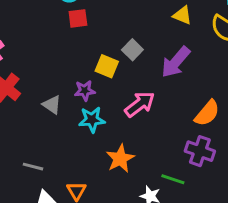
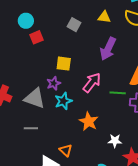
gray square: (132, 50) -> (74, 25), moved
gray triangle: (52, 105) -> (35, 98), size x1.6
gray line: (33, 167) -> (31, 128), moved
green line: (173, 179) -> (118, 93), moved

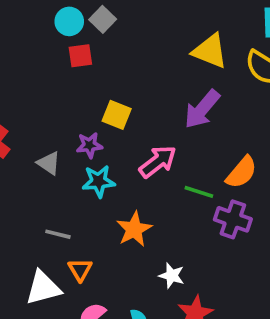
yellow triangle: (104, 17) -> (210, 51), size x1.5
gray square: (74, 25) -> (103, 19), moved
gray triangle: (35, 98) -> (49, 163), size x0.6
gray line: (31, 128) -> (58, 234), moved

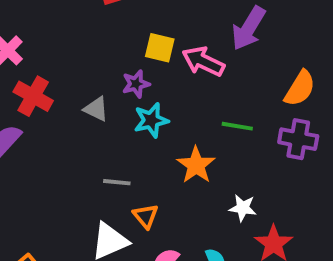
pink arrow: (158, 162) -> (203, 61), moved, turned -108
green line: (199, 192) -> (237, 126), moved

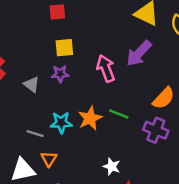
yellow square: (160, 48) -> (64, 48), moved, turned -30
pink arrow: (203, 61) -> (106, 68), turned 32
cyan star: (151, 120) -> (61, 123), moved
orange star: (196, 165) -> (90, 118), moved

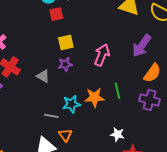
purple arrow: (139, 53) -> (142, 46), moved
pink arrow: (106, 68) -> (102, 55), turned 50
green line: (119, 114) -> (118, 91), turned 63
orange star: (90, 118) -> (94, 97), turned 30

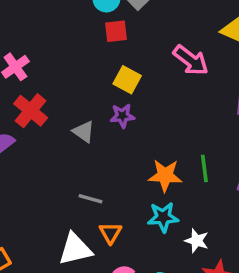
yellow square: (66, 42) -> (127, 80), turned 35
pink arrow: (102, 55) -> (191, 60), moved, turned 100
cyan star: (71, 104) -> (163, 217), moved

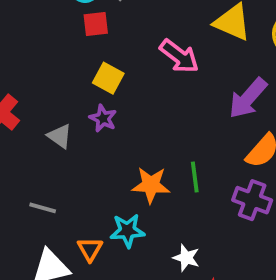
purple star: (122, 116) -> (103, 118), turned 30
gray line: (91, 199) -> (43, 208), moved
cyan star: (163, 217) -> (127, 231), moved

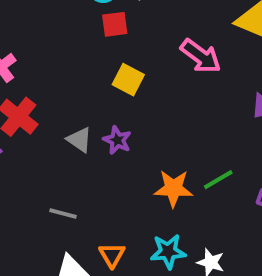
purple star: (103, 118) -> (117, 140), moved
green line: (195, 177) -> (218, 180), turned 68
cyan star: (127, 231) -> (168, 252), moved

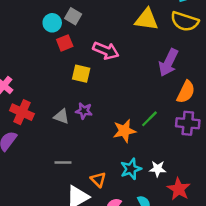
pink arrow: (201, 56) -> (106, 51), moved

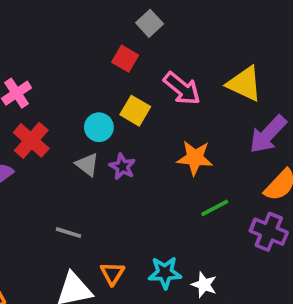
yellow triangle: (147, 19) -> (244, 84), moved
cyan circle: (52, 23) -> (99, 127), moved
red square: (65, 43) -> (125, 59), turned 35
orange star: (124, 131) -> (195, 158), moved

